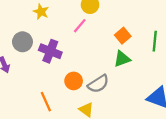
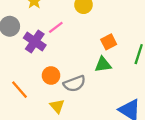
pink line: (80, 26) -> (56, 27), moved
orange line: (46, 102) -> (20, 90), turned -30

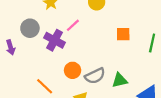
orange square: (109, 42) -> (123, 34), turned 32
green triangle: (103, 64) -> (120, 80), moved

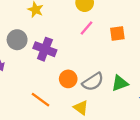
pink line: (73, 25) -> (86, 28), moved

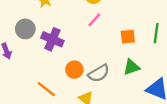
orange square: (117, 34) -> (128, 37), moved
green triangle: (120, 83) -> (131, 67), moved

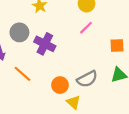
orange circle: (74, 70) -> (60, 85), moved
orange line: (46, 89) -> (23, 74), moved

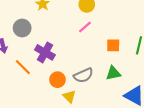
purple cross: (45, 44) -> (45, 52), moved

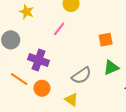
pink line: (85, 27) -> (59, 29), moved
orange circle: (57, 80) -> (42, 88), moved

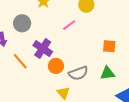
orange circle: (42, 88) -> (56, 66), moved

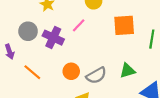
orange square: (109, 46) -> (124, 25), moved, size x1.5
purple cross: (43, 48) -> (53, 38), moved

